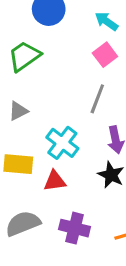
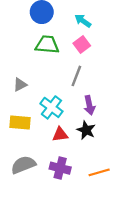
green trapezoid: (24, 56) -> (47, 45), moved, turned 40
red triangle: (55, 181) -> (60, 134), moved

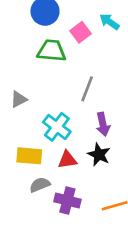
cyan arrow: (83, 21) -> (109, 22), moved
pink square: (82, 45) -> (81, 32), moved
yellow rectangle: (20, 123) -> (29, 156), moved
gray semicircle: (23, 165) -> (40, 185), moved, size x0.7

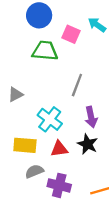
pink square: (81, 32) -> (71, 34), turned -30

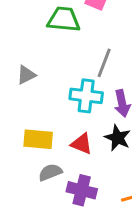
cyan cross: (50, 119) -> (86, 96), moved, turned -30
red triangle: (59, 149) -> (82, 144), turned 30

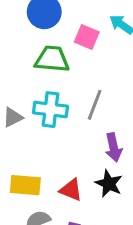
cyan cross: (86, 96) -> (51, 110), moved

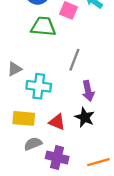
cyan cross: (51, 110) -> (39, 86), moved

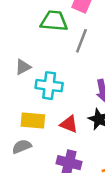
gray line: (74, 60) -> (81, 41), moved
gray semicircle: (33, 144) -> (22, 147), moved

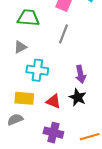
green trapezoid: (54, 21) -> (28, 18), moved
gray triangle: (23, 67) -> (20, 47), moved

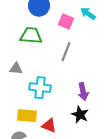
gray triangle: (20, 47) -> (16, 69), moved, turned 32
red triangle: (53, 101) -> (49, 126), moved

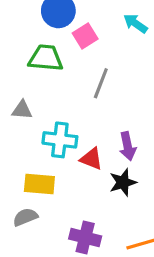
pink square: (66, 22) -> (85, 36), moved, turned 35
black star: (80, 115) -> (123, 182), turned 30
red triangle: (49, 126) -> (91, 159), moved

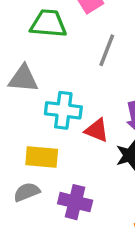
gray triangle: (22, 110) -> (23, 79), size x1.4
purple cross: (85, 238) -> (75, 202), moved

